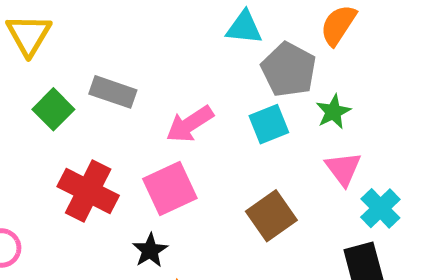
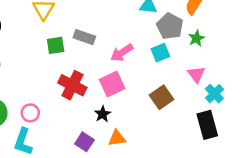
green square: (53, 109) -> (56, 45), turned 36
green star: (333, 112) -> (196, 38), moved

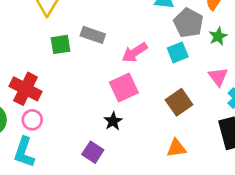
red cross: (72, 85) -> (25, 89), moved
orange triangle: (117, 138) -> (176, 148), moved

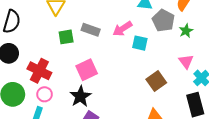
pink arrow: (135, 52) -> (122, 29), moved
cyan square: (178, 52) -> (140, 43), moved, turned 35
pink square: (124, 88) -> (87, 70), moved
black star: (113, 121) -> (80, 96), moved, size x1.5

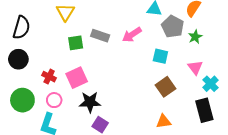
cyan square: (140, 43) -> (160, 56), moved
pink square: (87, 70) -> (77, 78), moved
red cross: (39, 71) -> (49, 77), size x0.6
black star: (80, 96) -> (90, 102), turned 30

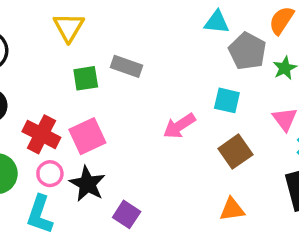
pink arrow: (132, 35) -> (179, 126), moved
red cross: (49, 77) -> (41, 134), size x1.5
black star: (90, 102) -> (87, 184), moved, turned 30

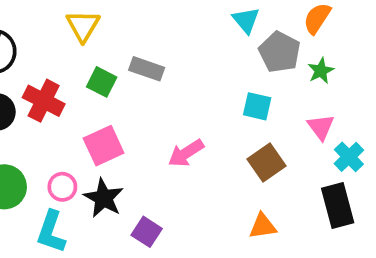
cyan triangle: (217, 22) -> (246, 20), turned 44
green square: (86, 78) -> (102, 82), turned 36
pink arrow: (179, 126) -> (186, 153), moved
red cross: (41, 134) -> (44, 101), moved

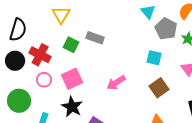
pink circle: (62, 187) -> (44, 80), moved

